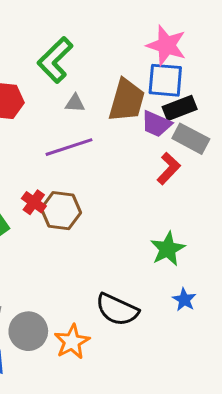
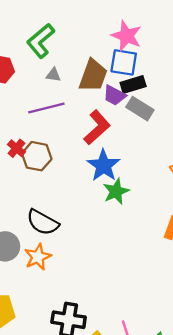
red L-shape: (169, 168) -> (97, 127), moved, size x1.4
blue star: (184, 300) -> (104, 166), moved, size x1.8
black semicircle: (117, 310) -> (43, 222), moved

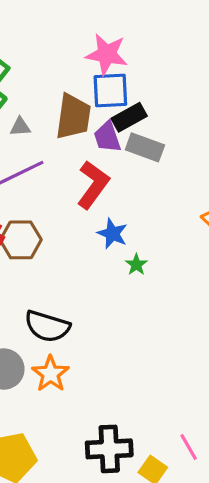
purple trapezoid: (114, 95) -> (107, 137), turned 55
blue star: (104, 166) -> (112, 234), size x0.7
green star: (116, 191) -> (136, 265), size x0.6

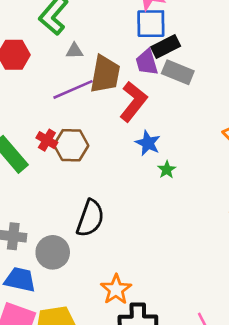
brown trapezoid: (73, 117) -> (105, 74), moved
black semicircle: (47, 326) -> (90, 218), turned -90
orange star: (50, 374) -> (116, 289), moved

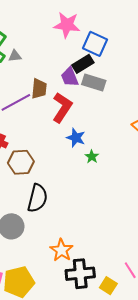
blue square: (151, 24) -> (95, 44), moved, turned 30
gray triangle: (74, 51) -> (15, 56), moved
brown trapezoid: (105, 74) -> (39, 89), size x0.7
brown hexagon: (71, 145) -> (21, 162), moved

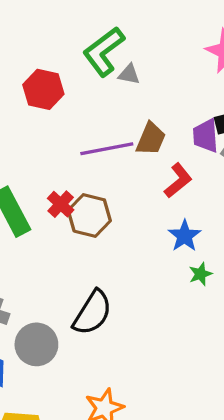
red L-shape: (62, 107) -> (178, 180), size x0.7
brown hexagon: (21, 162) -> (89, 215), moved

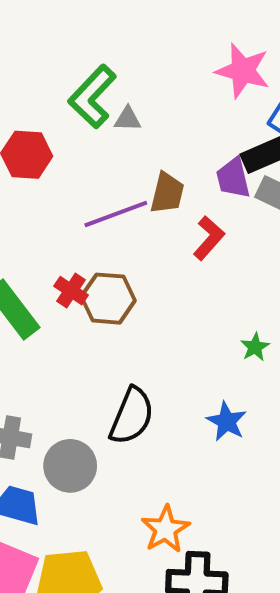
blue star: (184, 236) -> (227, 421), moved

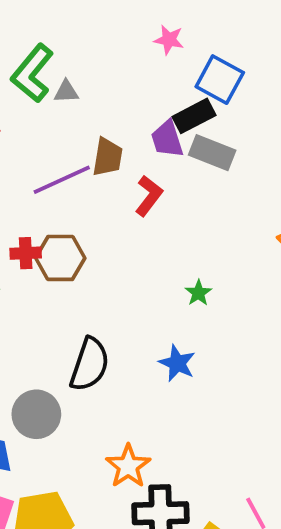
pink star: (243, 71) -> (169, 40), size x0.6
red cross: (71, 291) -> (26, 253), turned -32

